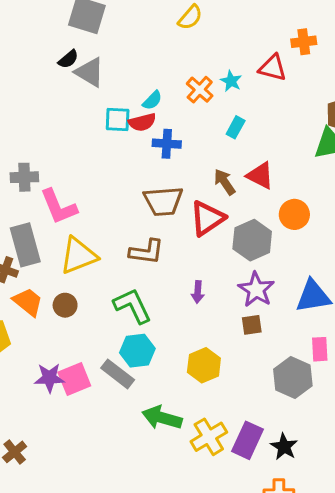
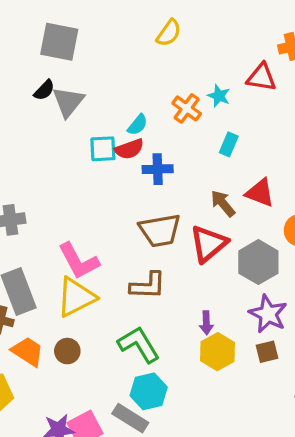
gray triangle: (90, 72) -> (68, 102), turned 44
pink L-shape: (59, 207) -> (79, 261), moved
yellow hexagon: (204, 365) -> (218, 352), moved

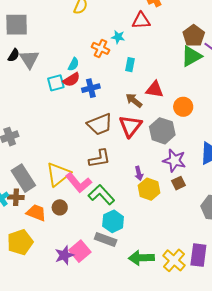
pink L-shape: (79, 261) -> (79, 183), moved

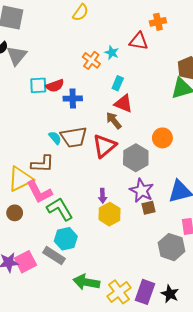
cyan semicircle: (73, 64) -> (55, 138), moved, turned -80
red triangle: (155, 89) -> (123, 104), moved
brown L-shape: (99, 159) -> (43, 164), moved
brown square: (179, 183) -> (149, 208), moved

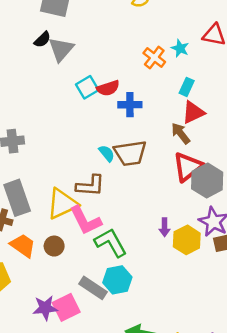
cyan square: (38, 85) -> (87, 87), turned -30
red triangle: (123, 104) -> (193, 112), turned -48
red triangle: (104, 146) -> (188, 167), moved
yellow hexagon: (109, 214) -> (187, 240), moved
gray rectangle: (54, 256) -> (93, 288), moved

